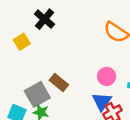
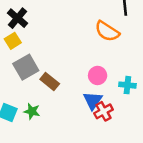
black cross: (44, 19) -> (17, 18), moved
gray square: (37, 94) -> (26, 67), moved

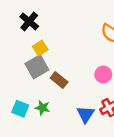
yellow square: (13, 41) -> (40, 48), moved
blue triangle: (93, 101) -> (86, 114), moved

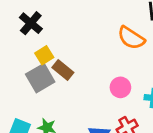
brown rectangle: (59, 80) -> (63, 70), moved

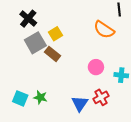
yellow square: (44, 55) -> (56, 34), moved
gray square: (40, 78) -> (35, 43), moved

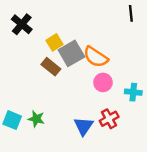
orange semicircle: (104, 30) -> (96, 57), moved
gray square: (35, 43) -> (71, 53), moved

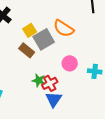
orange semicircle: (96, 57) -> (64, 28), moved
green star: (36, 119) -> (39, 80), moved
red cross: (109, 119) -> (50, 83), moved

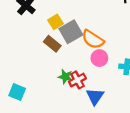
orange semicircle: (64, 28) -> (93, 39), moved
blue triangle: (54, 99) -> (95, 96), moved

